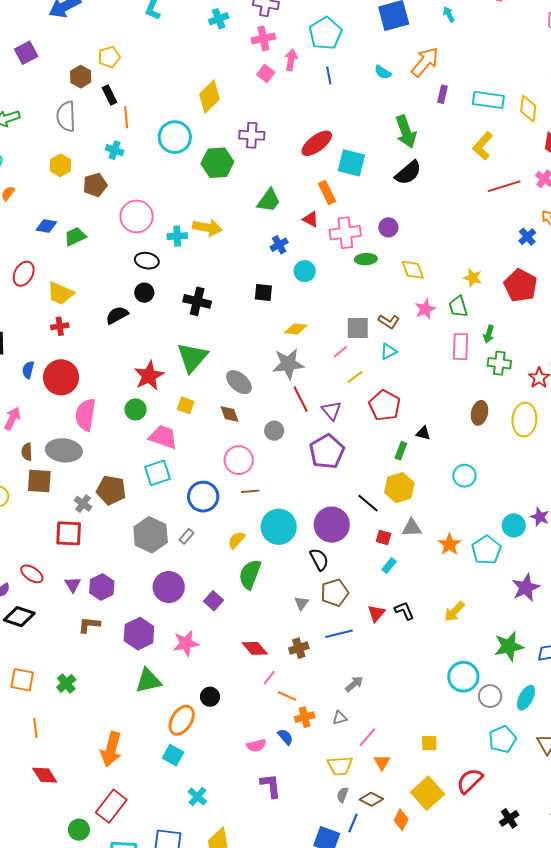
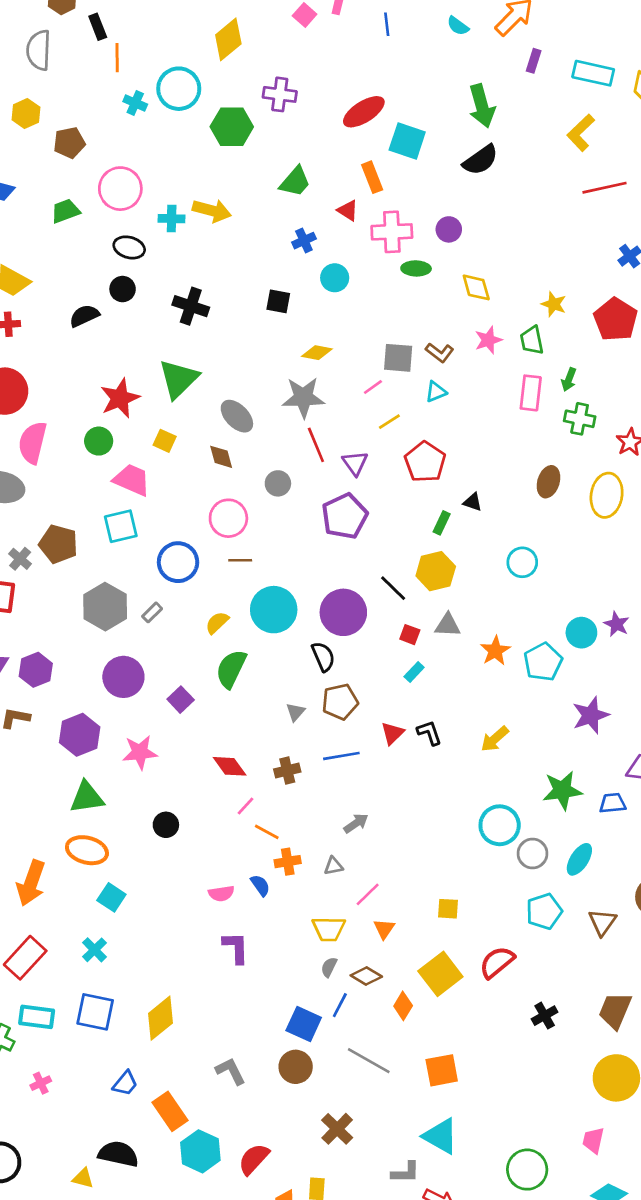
cyan cross: (115, 150) -> (135, 103), moved
green trapezoid: (75, 237) -> (65, 211), moved
orange ellipse: (182, 720) -> (87, 850), moved, turned 68
cyan cross: (197, 797) -> (95, 950), moved

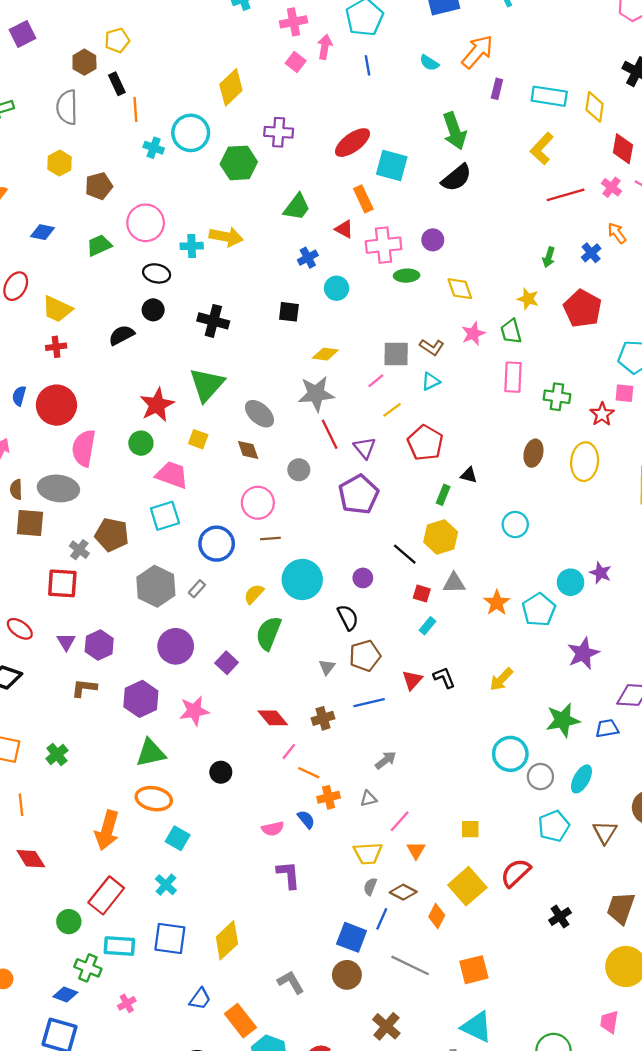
green arrow: (569, 379) -> (549, 257), moved
purple circle: (343, 612) -> (363, 578), size x0.5

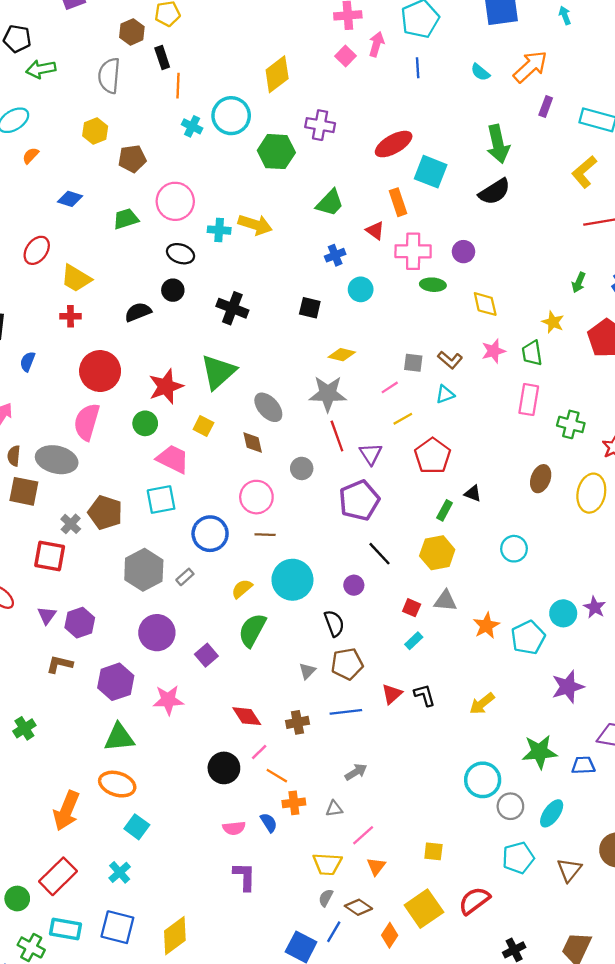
gray square: (396, 354) -> (413, 363), size x0.7
red circle: (56, 405) -> (100, 371), moved
black line: (405, 554) -> (380, 554), moved
black circle: (221, 772) -> (224, 768), moved, size x1.4

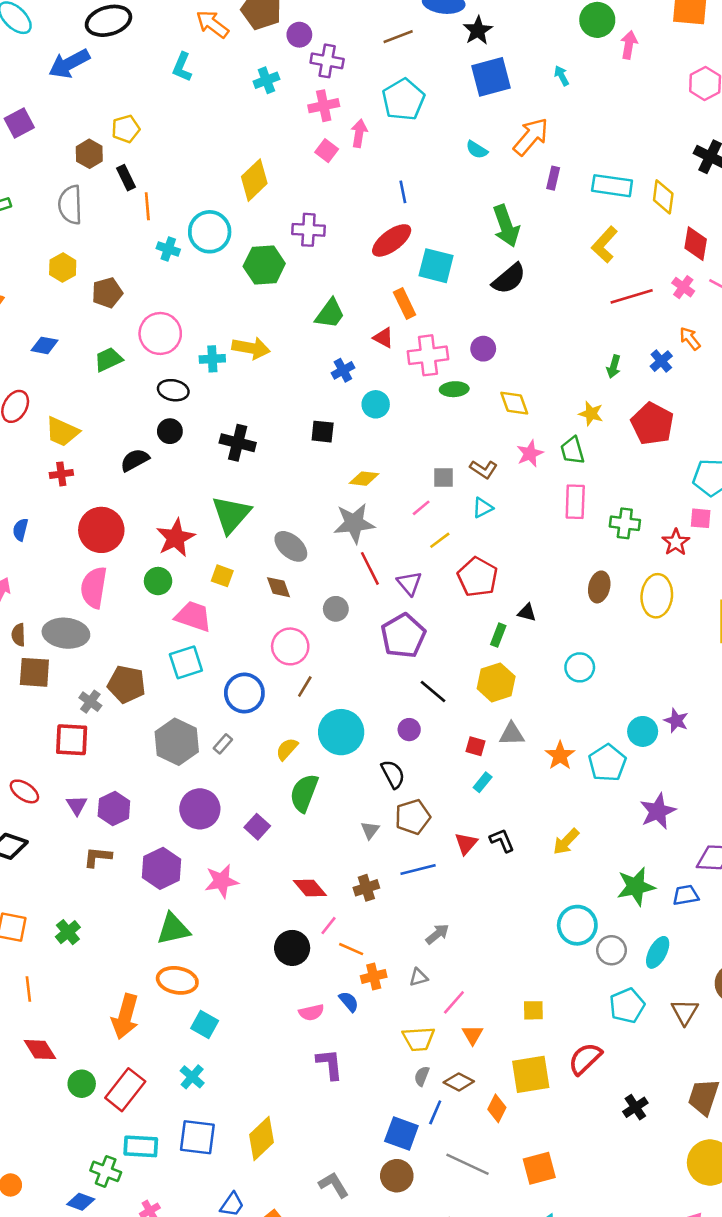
blue line: (418, 68) -> (403, 192), moved
brown line: (265, 535) -> (305, 686), turned -54
green circle: (17, 899) -> (82, 1084), moved
yellow square: (424, 909) -> (531, 1074), turned 33

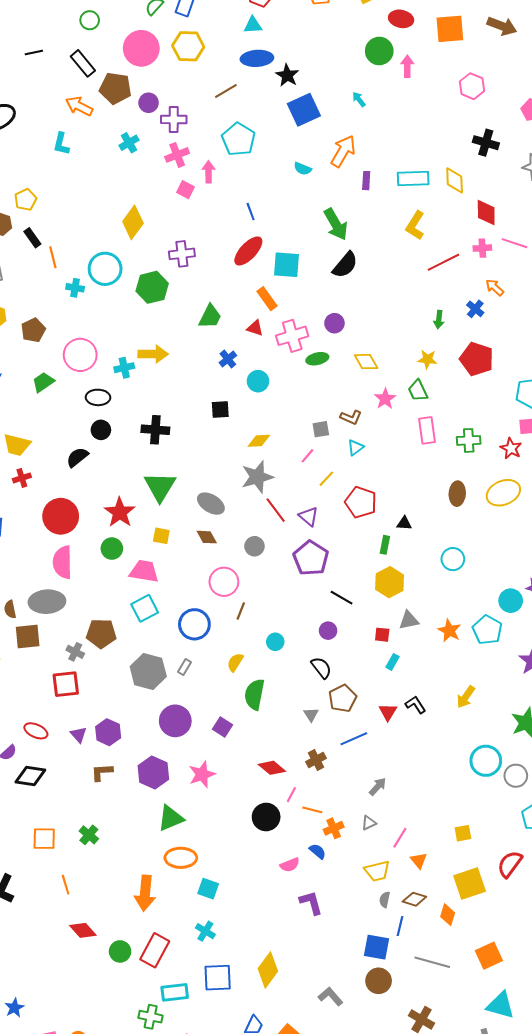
pink cross: (683, 287) -> (482, 248), turned -30
yellow ellipse: (657, 596) -> (503, 493), turned 72
cyan circle: (341, 732) -> (275, 642), size x0.5

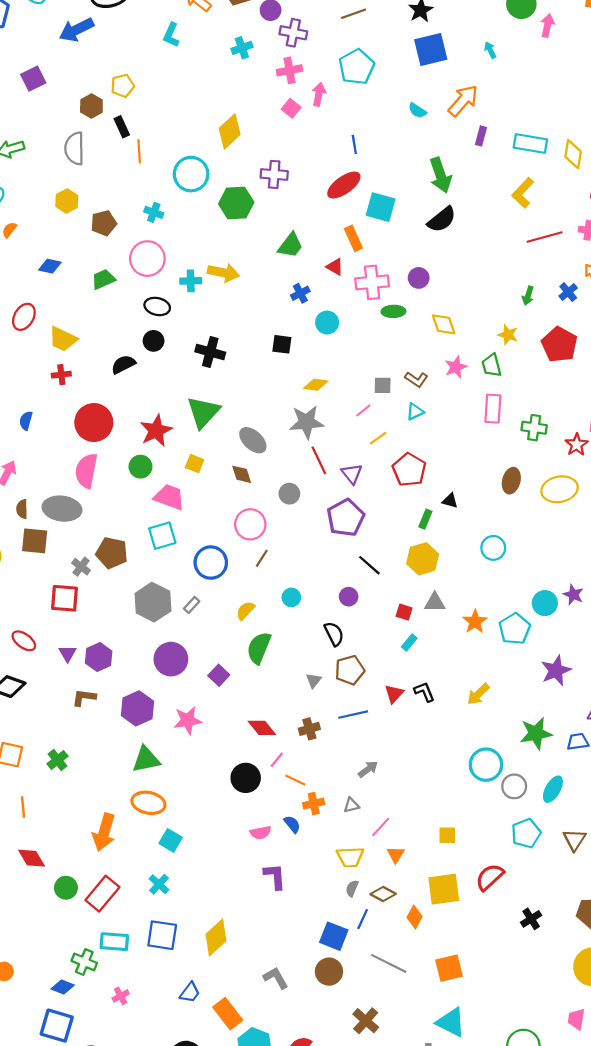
cyan cross: (75, 288) -> (154, 212), moved

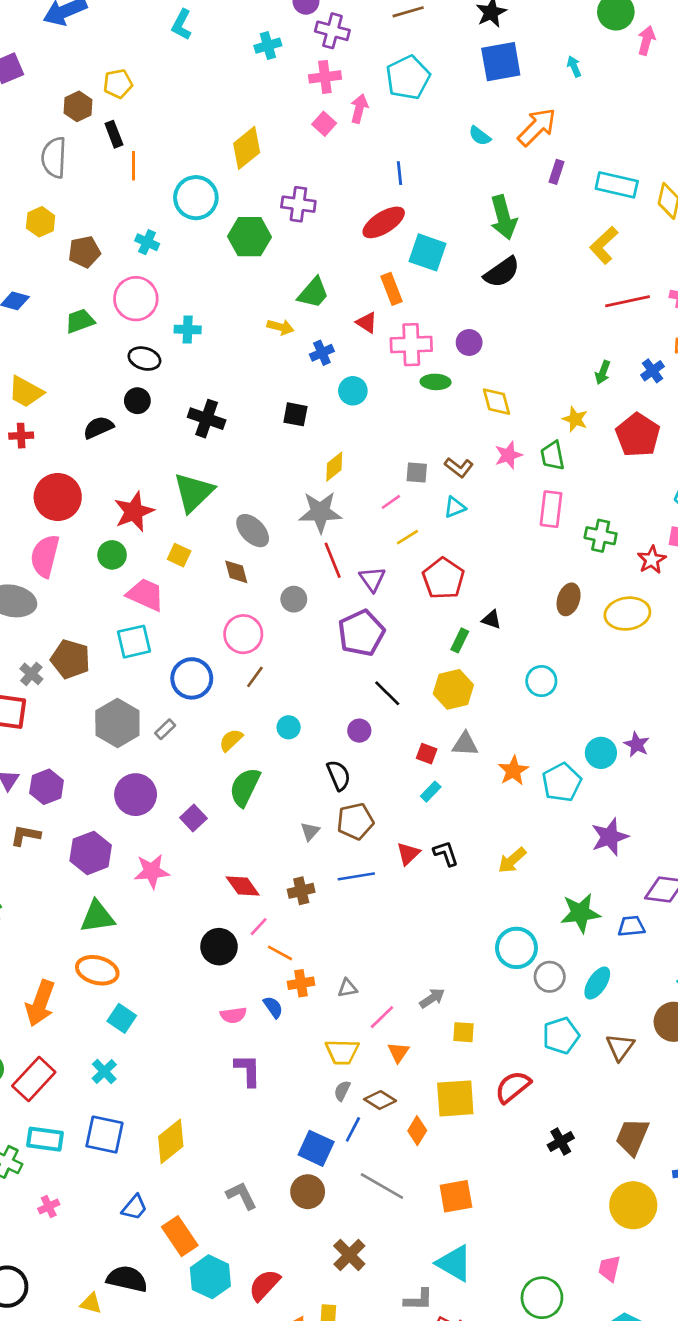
yellow arrow: (223, 273) -> (280, 327), moved, size x0.7
yellow diamond: (316, 385) -> (334, 467), turned -50
gray arrow: (368, 769) -> (432, 998), moved

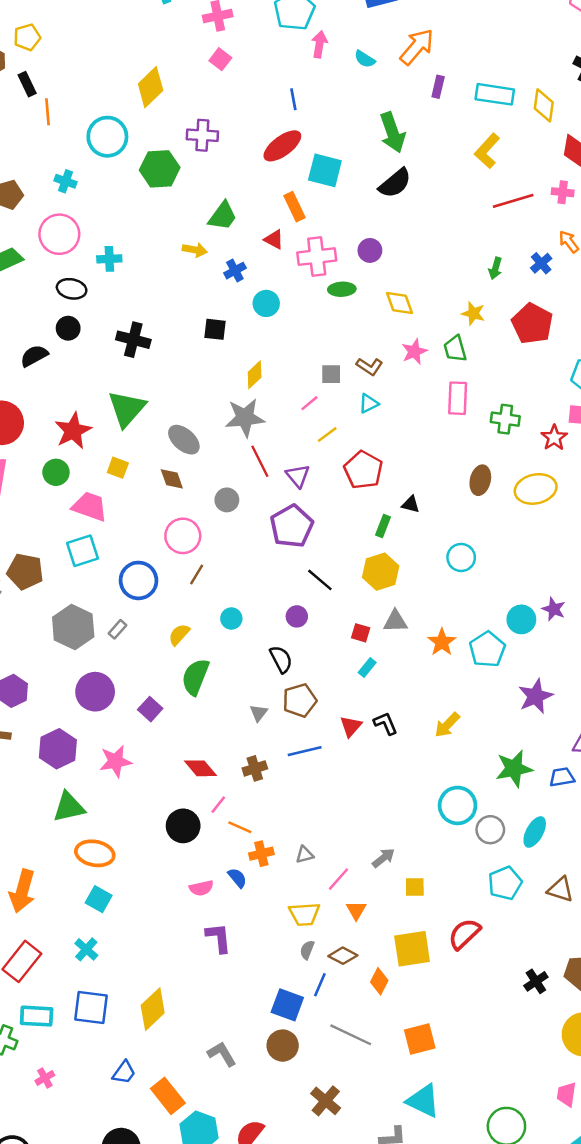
pink arrow: (359, 109) -> (319, 44), moved
orange ellipse: (97, 970) -> (95, 853), moved
brown triangle: (620, 1047) -> (560, 889), turned -44
black cross: (561, 1141) -> (536, 981), moved

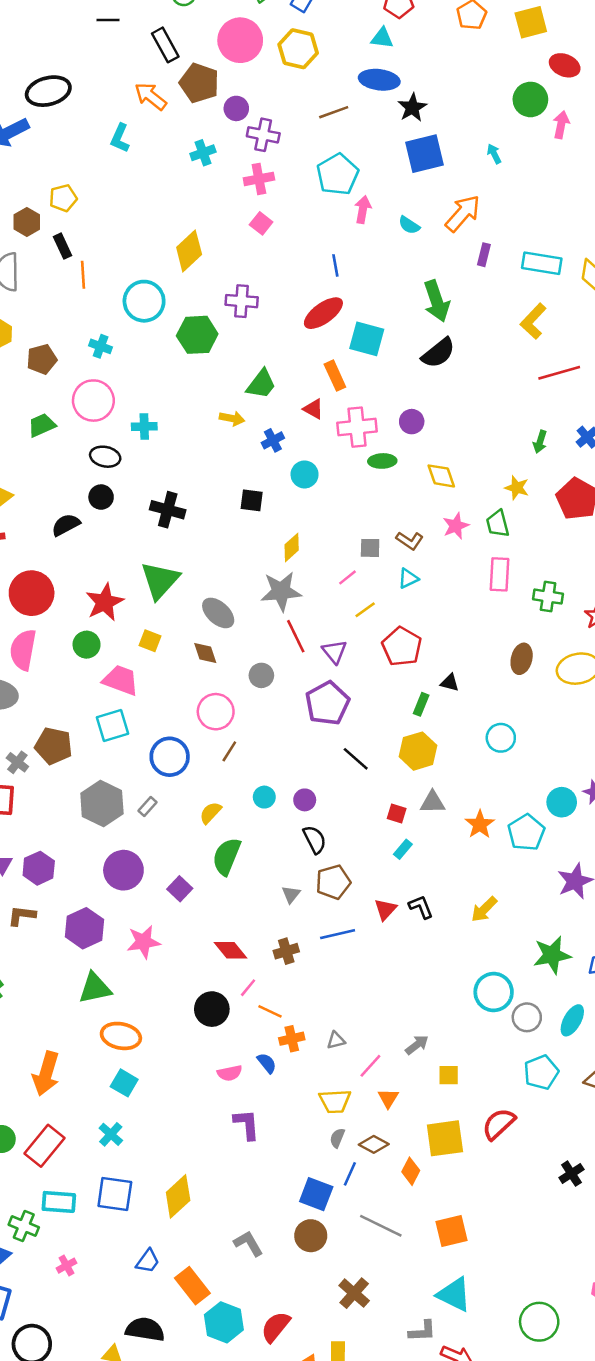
purple circle: (297, 616) -> (305, 800), moved

